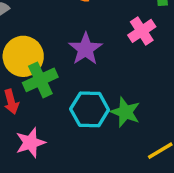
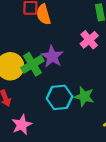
green cross: (40, 80) -> (32, 64), moved

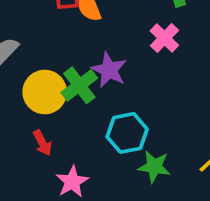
green star: (84, 97) -> (154, 167), moved

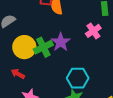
cyan hexagon: (127, 133) -> (78, 78), moved
red arrow: (42, 143) -> (18, 74), turned 136

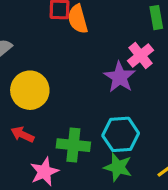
purple star: (61, 42) -> (120, 77), moved
green cross: (43, 47) -> (73, 145), moved, turned 36

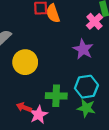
pink cross: (141, 56) -> (95, 21), moved
red arrow: (22, 134) -> (24, 107), moved

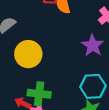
green cross: (56, 96) -> (39, 94), moved

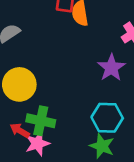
yellow circle: (28, 54) -> (19, 84), moved

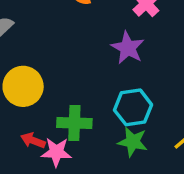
green cross: (41, 121) -> (74, 123), moved
pink star: (37, 144) -> (56, 152), turned 30

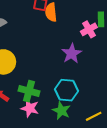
pink star: (56, 152) -> (30, 108), moved

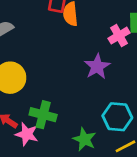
cyan hexagon: (66, 90) -> (117, 117), moved
pink star: (30, 108) -> (27, 134), moved

